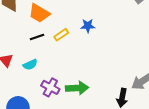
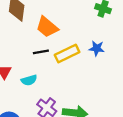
yellow rectangle: (61, 35) -> (67, 54), size x1.5

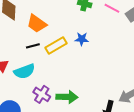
cyan semicircle: (29, 80) -> (24, 71), size x1.5

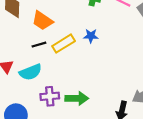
purple cross: (42, 94) -> (50, 96), turned -36

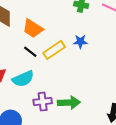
black line: (39, 45) -> (30, 52), turned 56

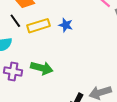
green arrow: (69, 103) -> (42, 68), moved

